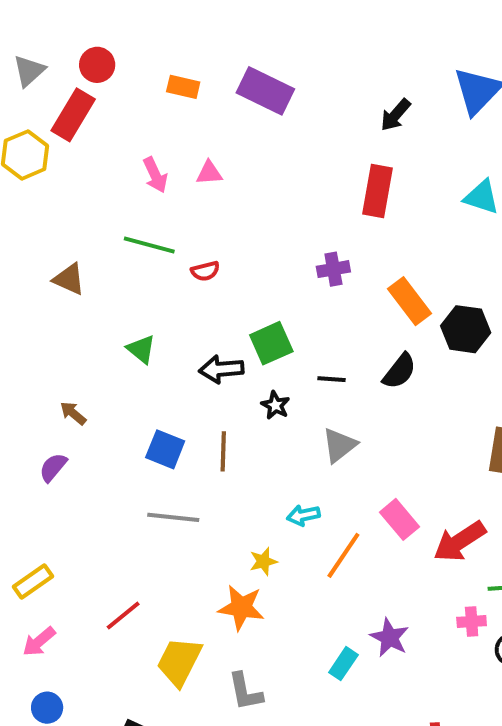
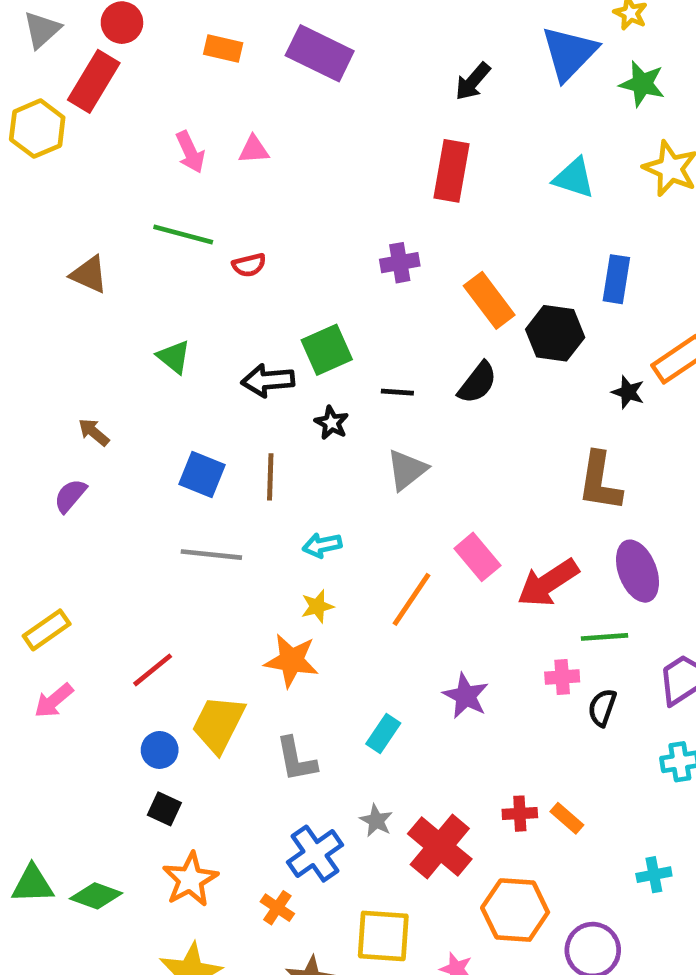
cyan arrow: (303, 515) -> (322, 545), moved
cyan rectangle: (343, 664) -> (383, 733), moved
blue circle: (47, 708) -> (160, 750), moved

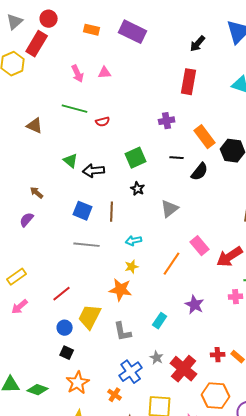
black arrow: (268, 380) -> (94, 171), moved
black line: (397, 392) -> (177, 158), moved

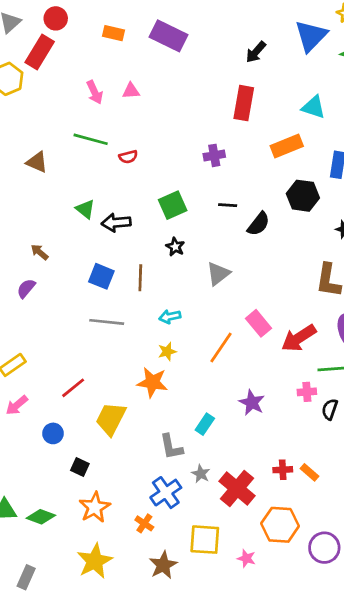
orange rectangle: (205, 137) -> (287, 146), moved, turned -75
blue circle: (65, 328) -> (53, 433), moved
gray L-shape: (123, 332) -> (171, 447), moved

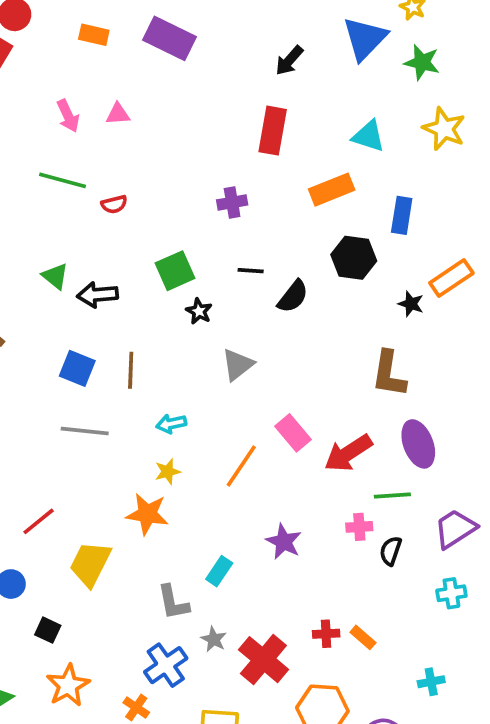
black star: (175, 247) -> (199, 311), moved

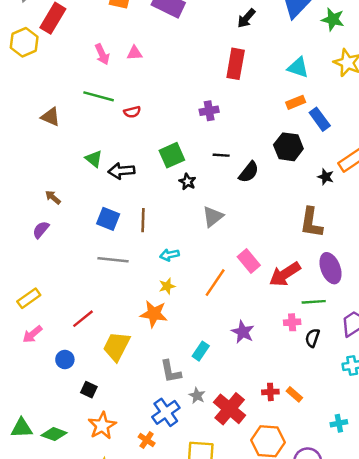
orange rectangle: (332, 190) -> (296, 102), moved, size x0.7
blue rectangle: (402, 215) -> (320, 119), turned -45

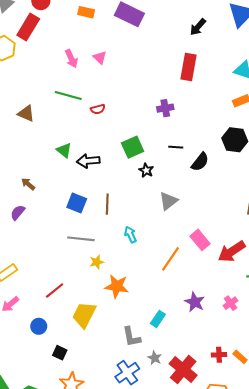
pink triangle: (135, 53) -> (100, 58), turned 48
cyan arrow: (169, 255) -> (130, 235), turned 77
yellow star: (167, 286) -> (97, 262), moved
pink cross: (292, 322) -> (231, 303), moved, turned -32

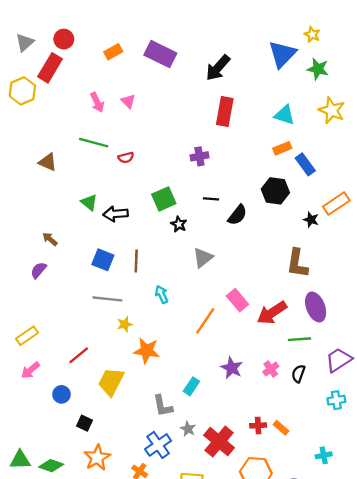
orange rectangle: (86, 12) -> (113, 52), turned -42
black arrow: (198, 27) -> (218, 68), moved, size x1.4

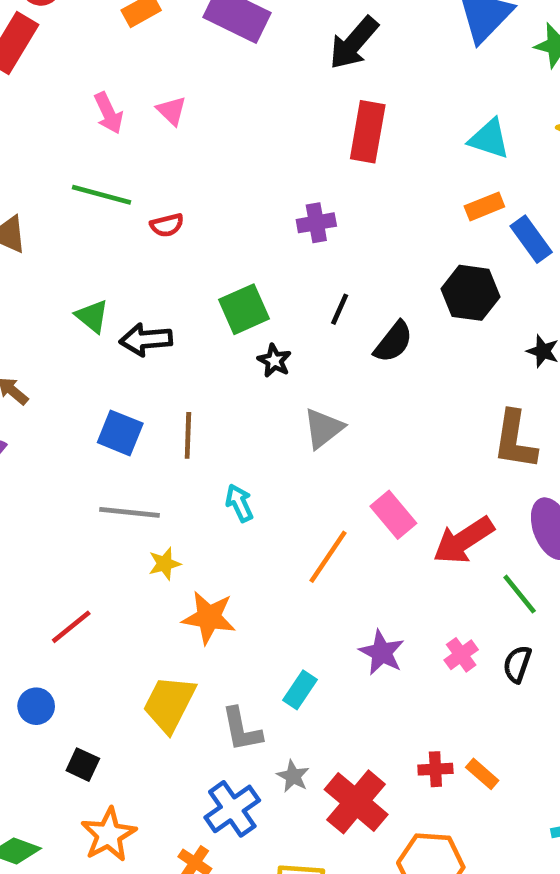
black line: (211, 199) -> (340, 309), turned -70
green line: (300, 339) -> (520, 594), turned 55
yellow trapezoid: (111, 382) -> (169, 704), moved

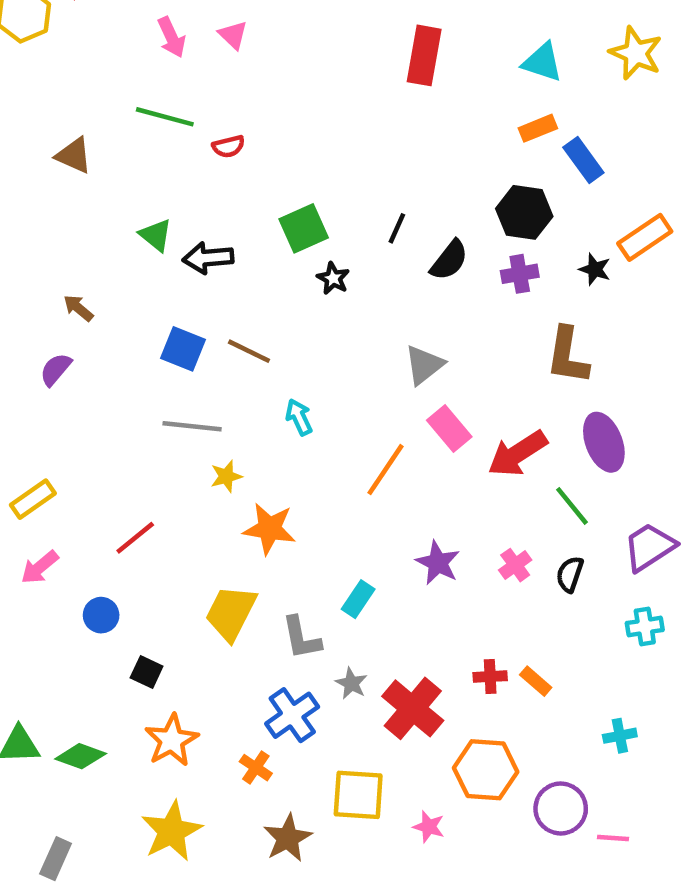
purple cross: (316, 223) -> (520, 274), moved
gray triangle: (323, 428) -> (424, 365), moved
brown line: (188, 435) -> (249, 351), turned -66

